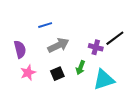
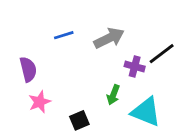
gray arrow: (58, 45) -> (109, 38), moved
black square: (57, 74) -> (79, 120), moved
cyan triangle: (104, 80) -> (146, 112), turned 40

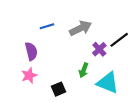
purple cross: (135, 66) -> (99, 49), turned 32
purple semicircle: (28, 69) -> (31, 51), moved

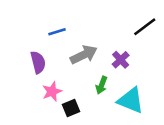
gray arrow: (80, 28) -> (84, 55), moved
black line: (119, 40) -> (145, 27), moved
pink star: (29, 75) -> (52, 92), moved

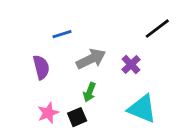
green arrow: (102, 85) -> (90, 92), moved
pink star: (52, 92) -> (48, 113), moved

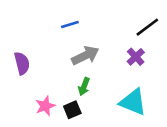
blue line: (62, 34) -> (70, 25), moved
purple cross: (131, 65) -> (136, 57), moved
purple semicircle: (41, 67) -> (22, 63), moved

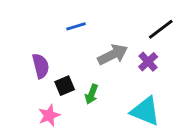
gray arrow: (85, 56) -> (113, 55), moved
purple semicircle: (22, 63) -> (41, 66), moved
black square: (72, 110) -> (65, 86), moved

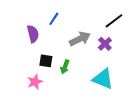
blue line: (76, 26) -> (54, 19), turned -40
purple semicircle: (41, 66) -> (33, 34), moved
black square: (65, 86) -> (46, 61), turned 32

